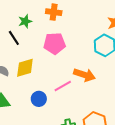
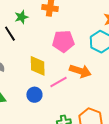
pink pentagon: (54, 43) -> (63, 41), moved
yellow diamond: (25, 68) -> (38, 66), moved, turned -75

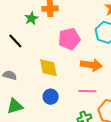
green star: (21, 17) -> (31, 18), moved
pink line: (59, 82) -> (87, 91), moved, turned 42

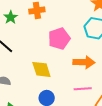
green star: (31, 18) -> (11, 17), moved

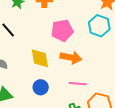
orange arrow: (84, 62) -> (71, 58), moved

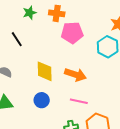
pink pentagon: (62, 30) -> (72, 33), moved

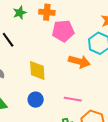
orange arrow: (75, 75) -> (79, 62), moved

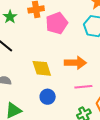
orange arrow: (79, 62) -> (75, 63), moved

